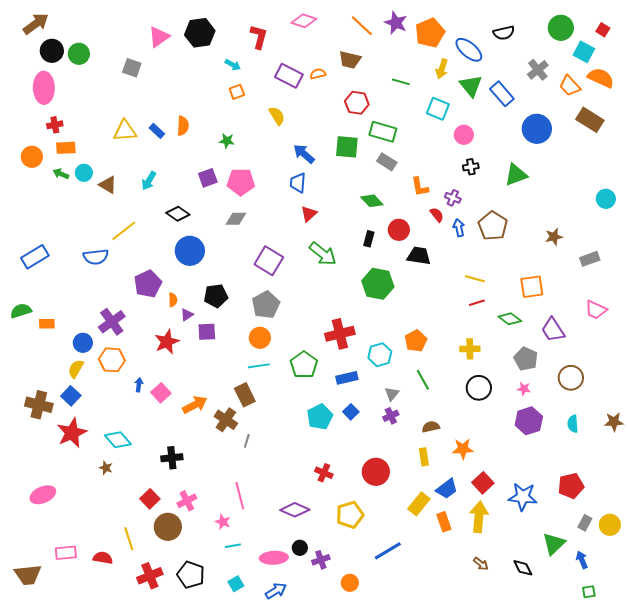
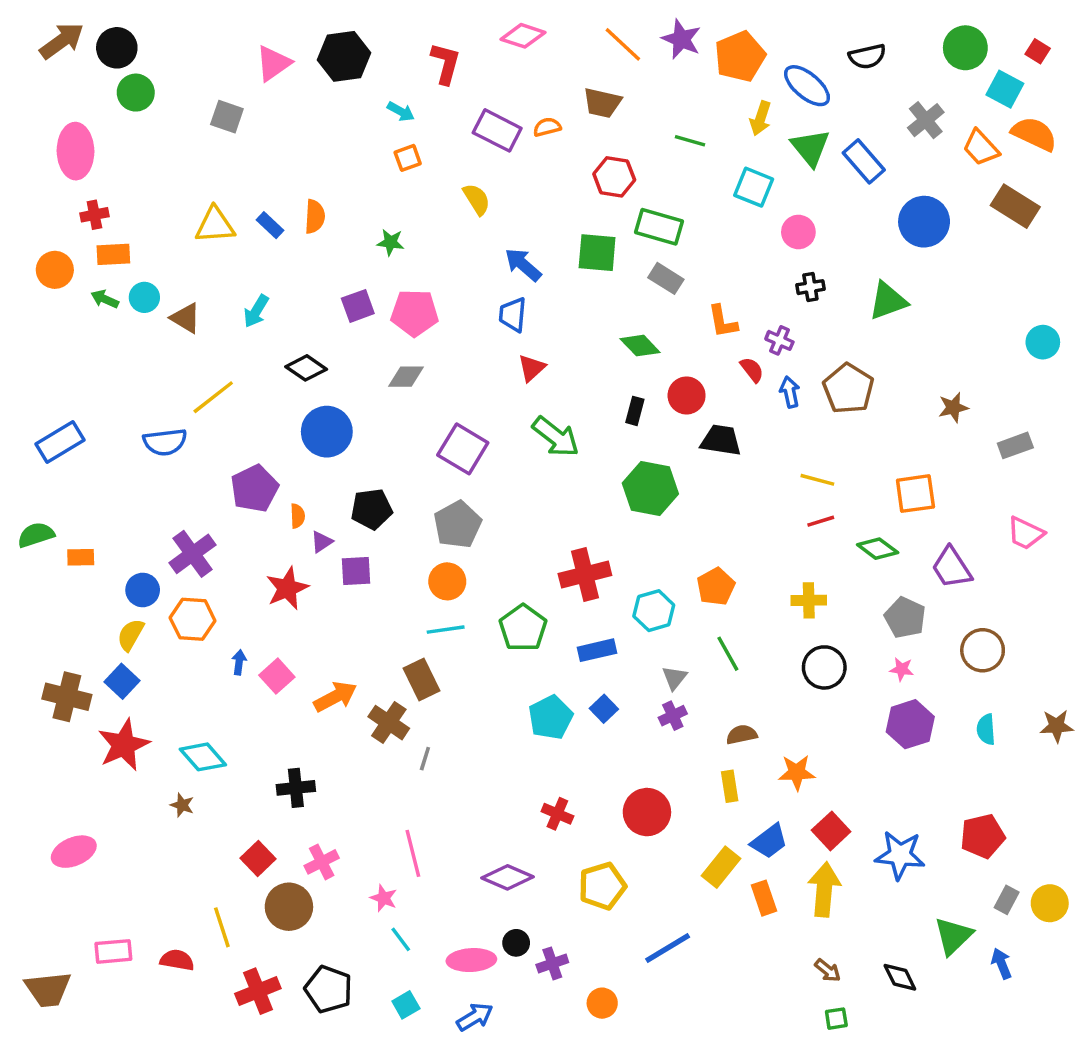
black circle: (52, 51) -> (117, 48), moved
cyan line: (233, 546) -> (401, 939), turned 63
green square: (589, 592) -> (836, 1019), moved

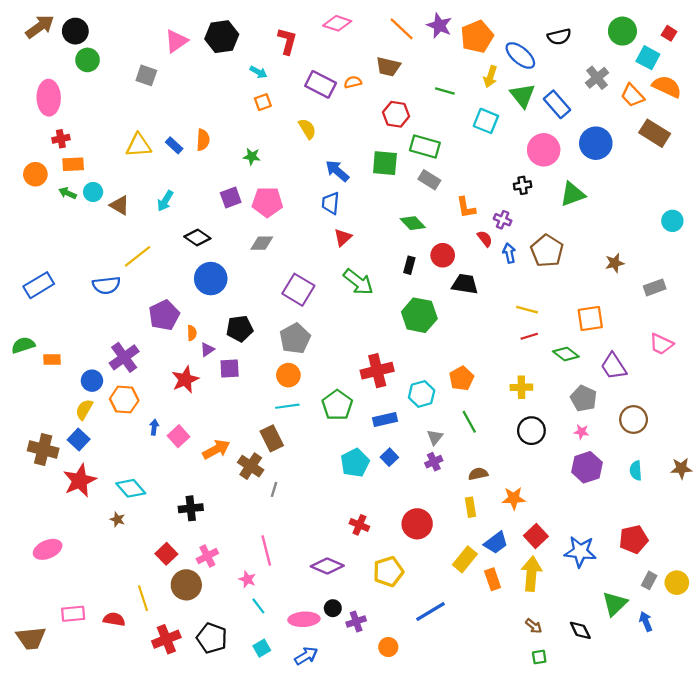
pink circle: (798, 232) -> (544, 150), moved, size x1.5

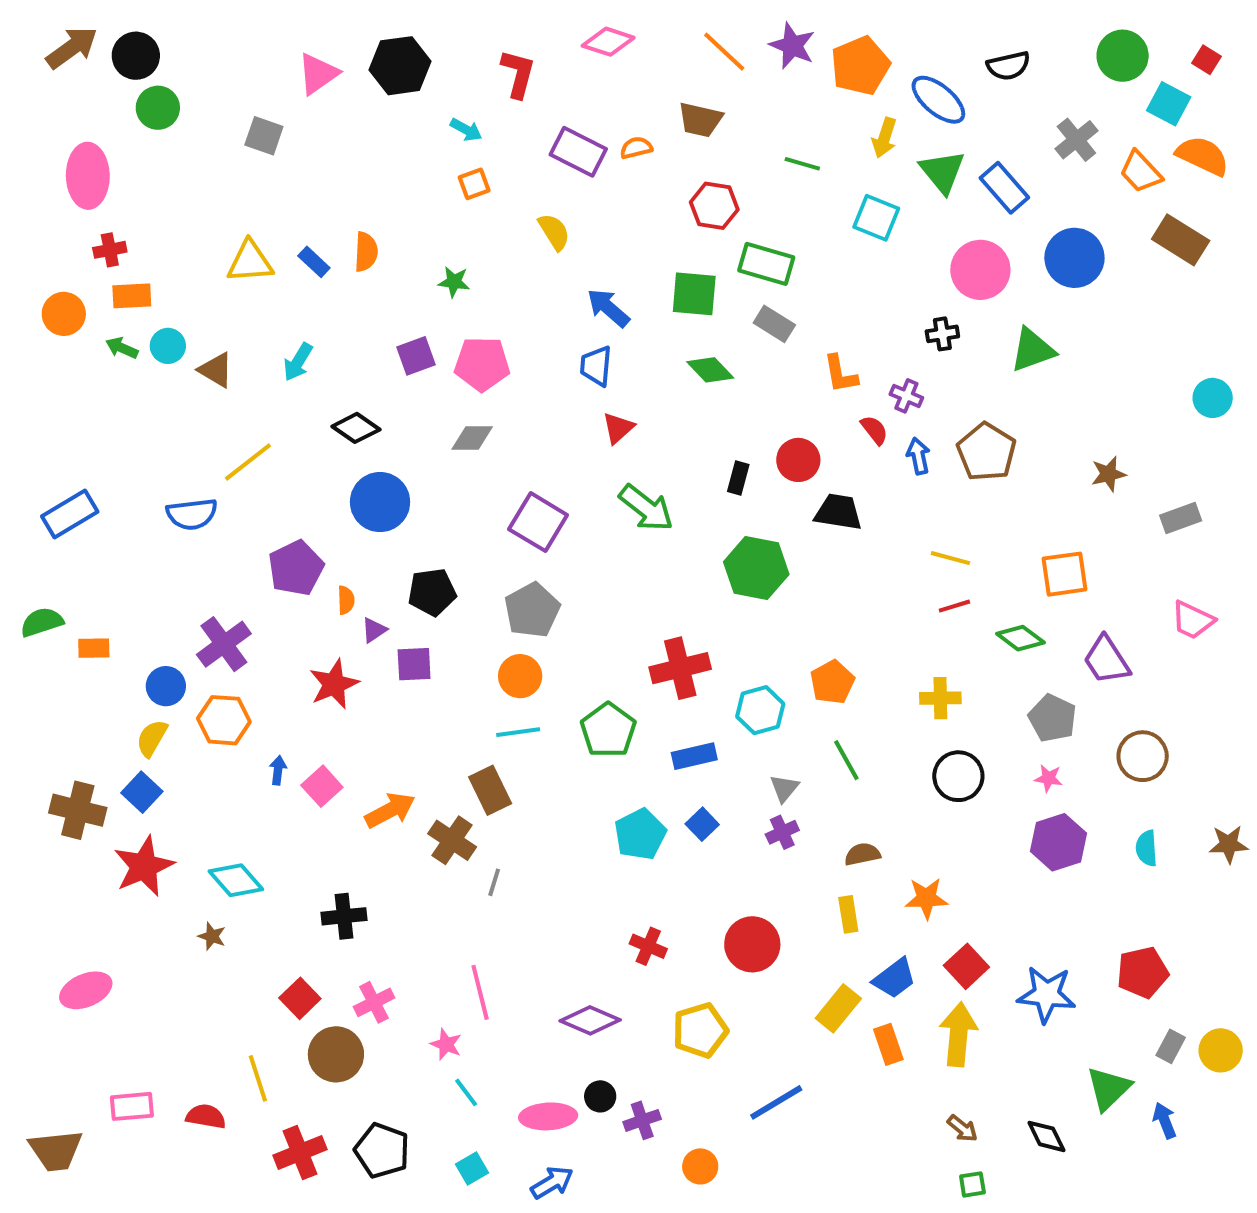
green diamond: (413, 223) -> (710, 370), moved

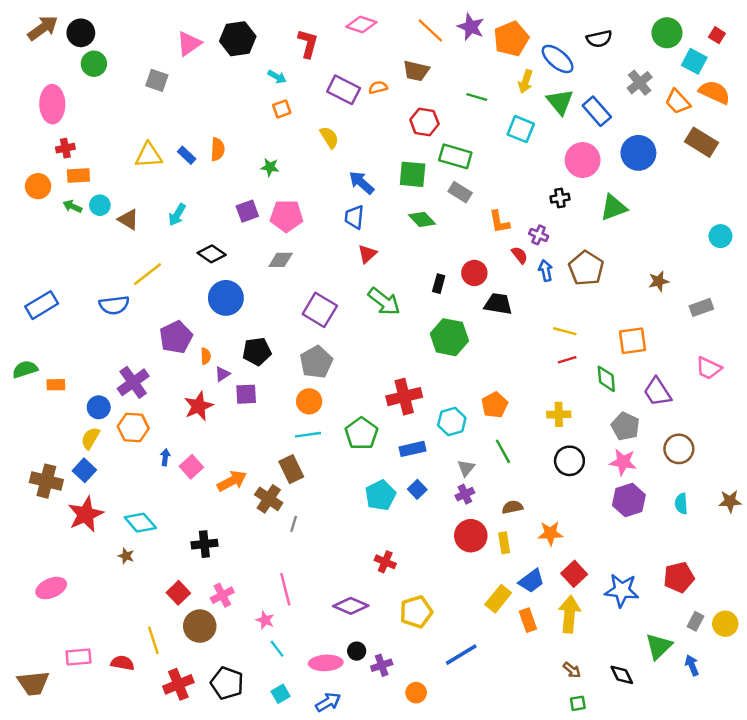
green diamond: (1020, 638) -> (606, 379), turned 48
pink star: (1048, 778) -> (623, 462), size x1.6
red circle: (752, 944) -> (471, 536), moved

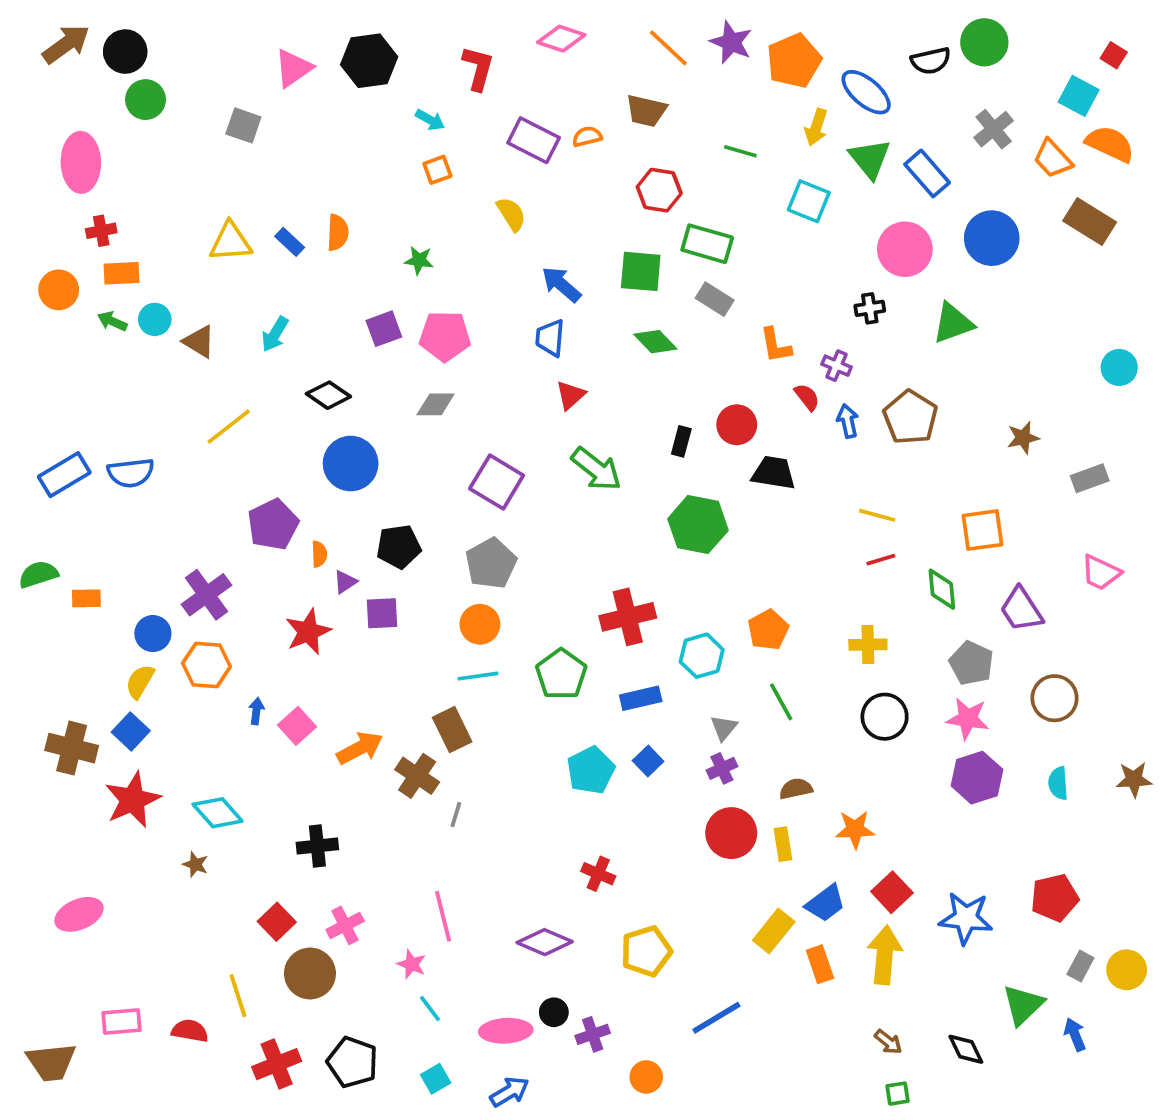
green circle: (667, 33) -> (984, 42), moved
blue semicircle: (114, 305) -> (131, 473), moved

